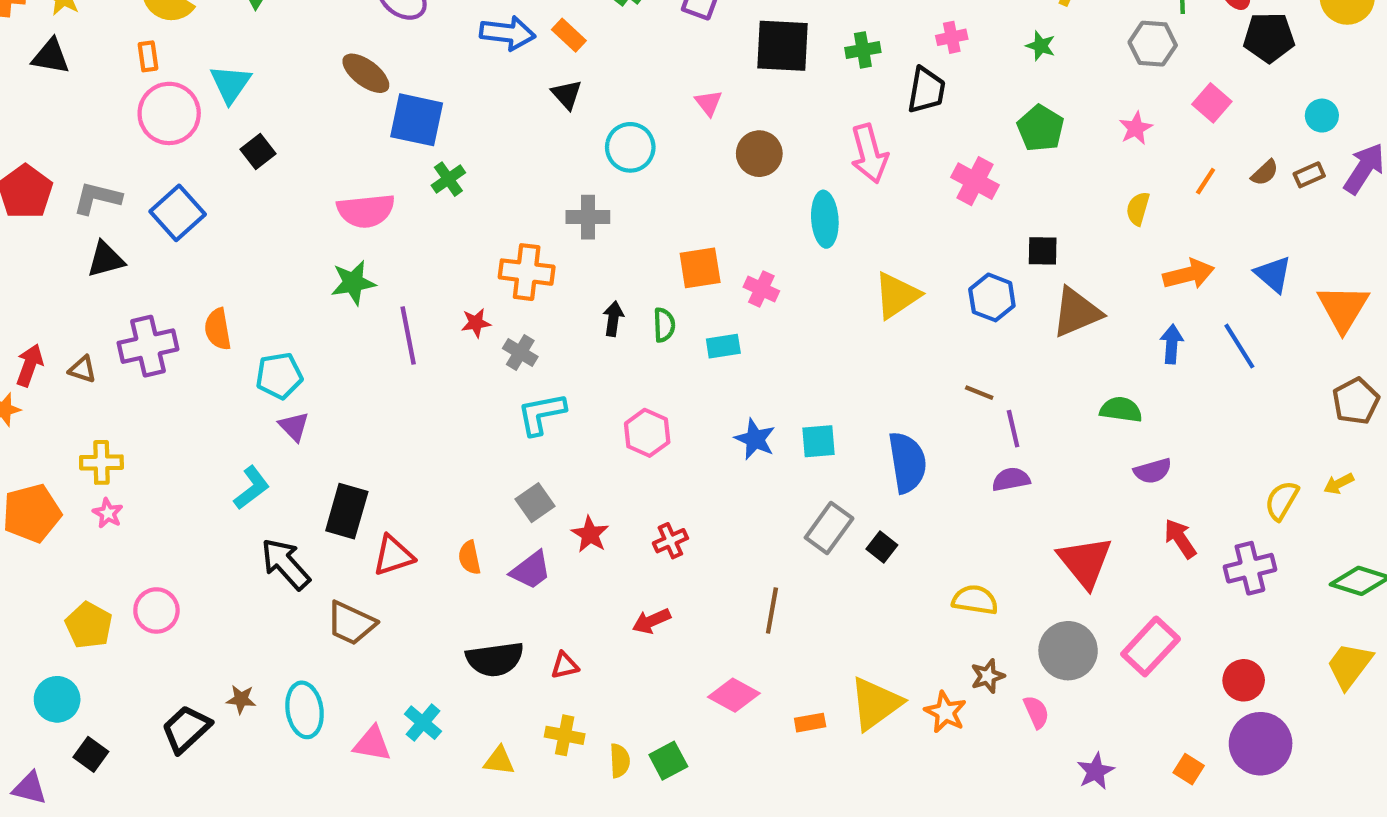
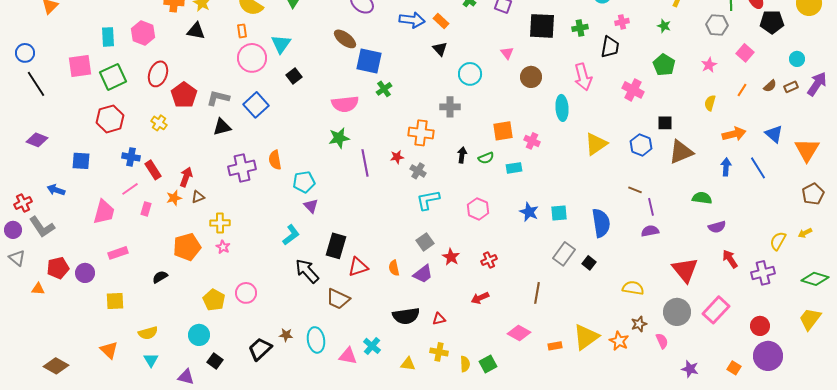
green semicircle: (664, 325) -> (486, 158), turned 70
brown triangle: (82, 369) -> (198, 197), moved, turned -40
purple star: (1096, 771) -> (690, 369), turned -30

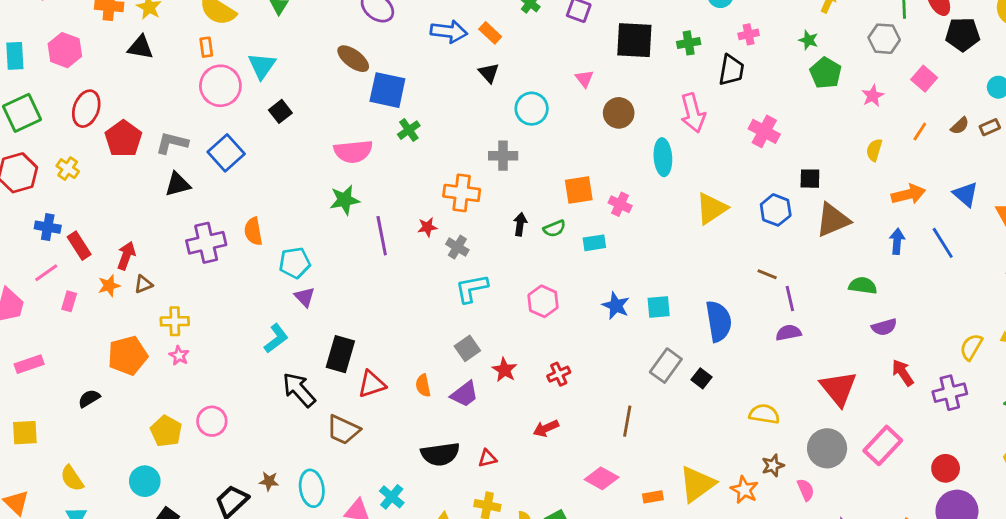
green pentagon: (664, 65) -> (826, 73), moved
yellow cross: (159, 123) -> (68, 169), moved
yellow semicircle: (148, 333) -> (72, 478), turned 72

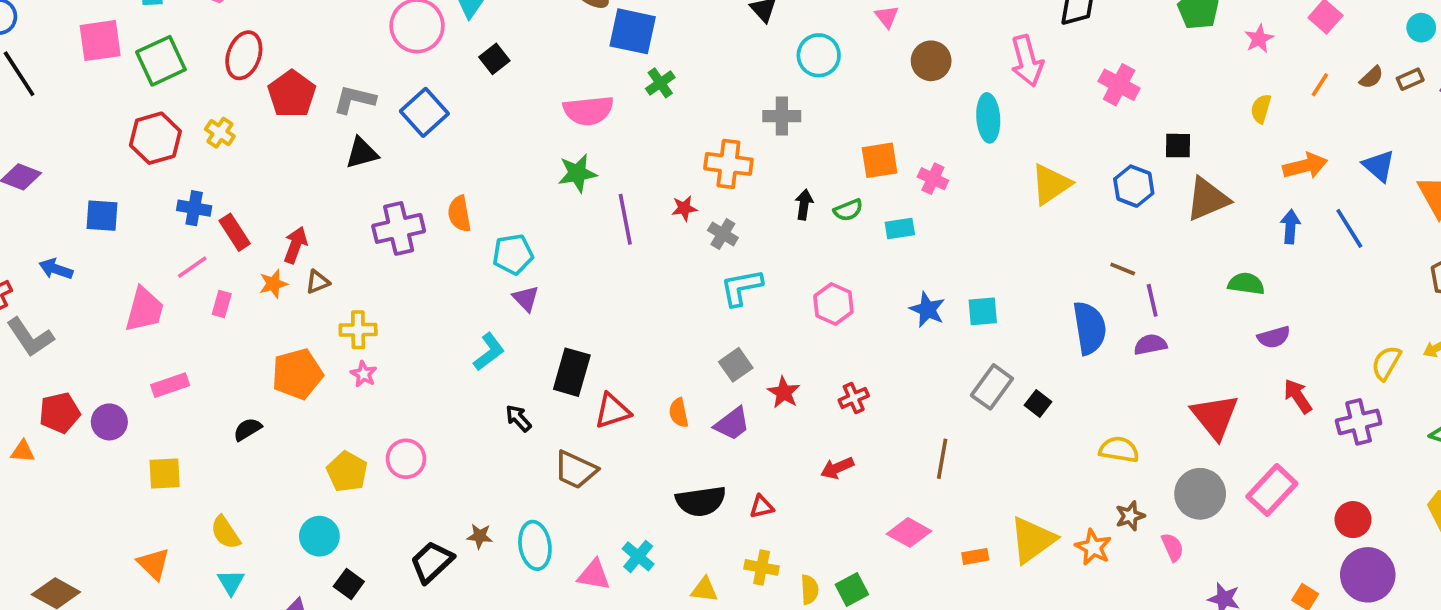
blue semicircle: (719, 321) -> (1090, 328), moved
black arrow: (299, 390) -> (518, 418), size x0.6

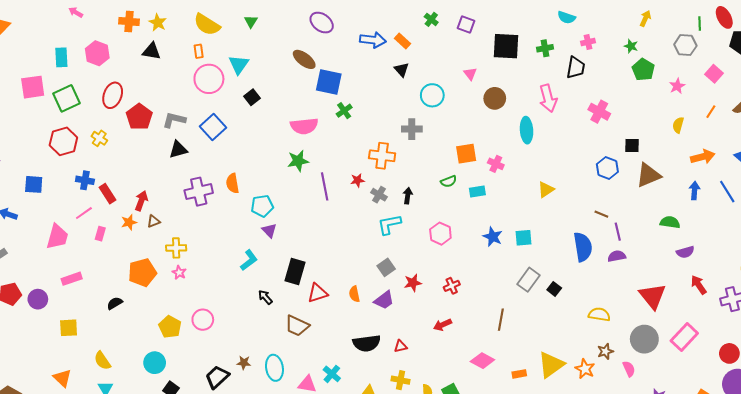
yellow triangle: (1051, 184) -> (546, 190), moved, size x0.7
black arrow: (804, 205) -> (408, 196), moved
red star: (784, 392) -> (413, 283), turned 30

